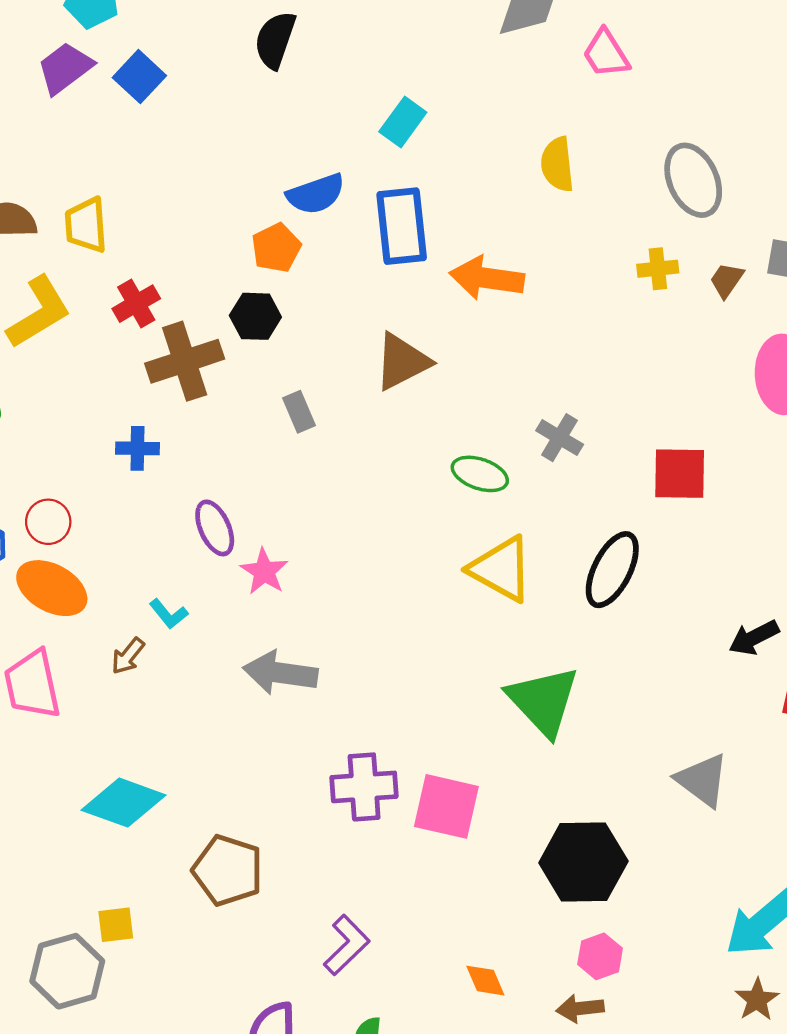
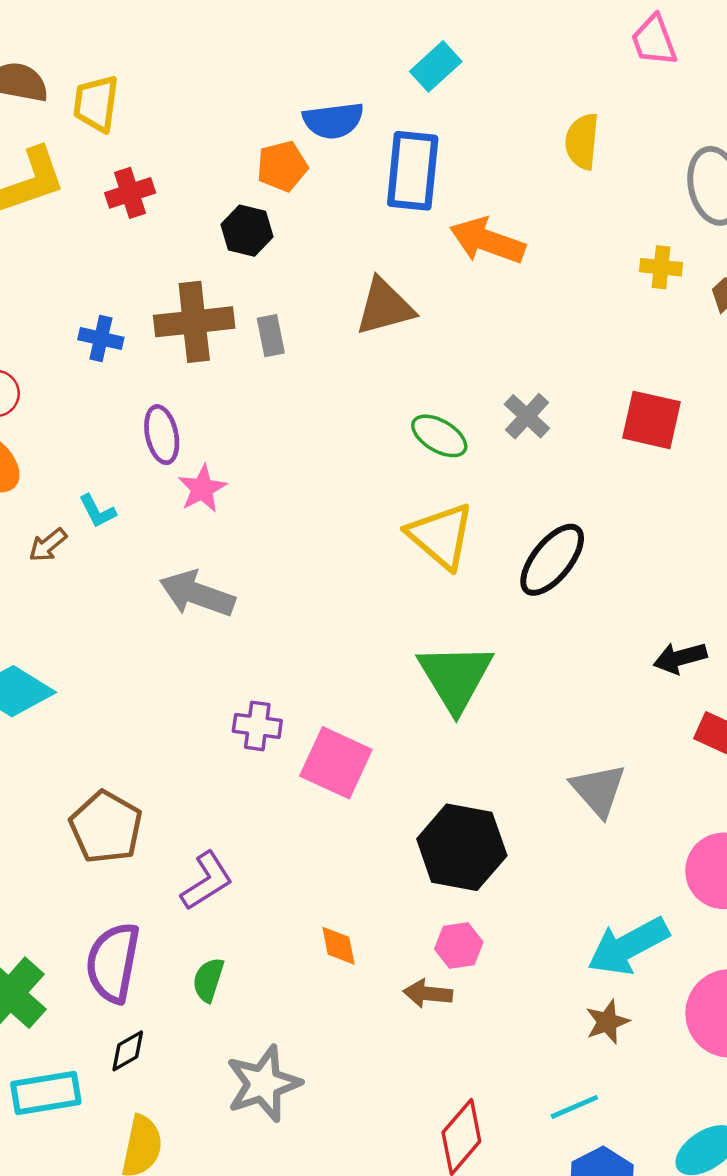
brown cross: (185, 361) -> (194, 322), moved
red square: (680, 474) -> (651, 420), moved
purple cross: (364, 787) -> (257, 726), size x0.7
brown pentagon: (228, 870) -> (106, 827), moved

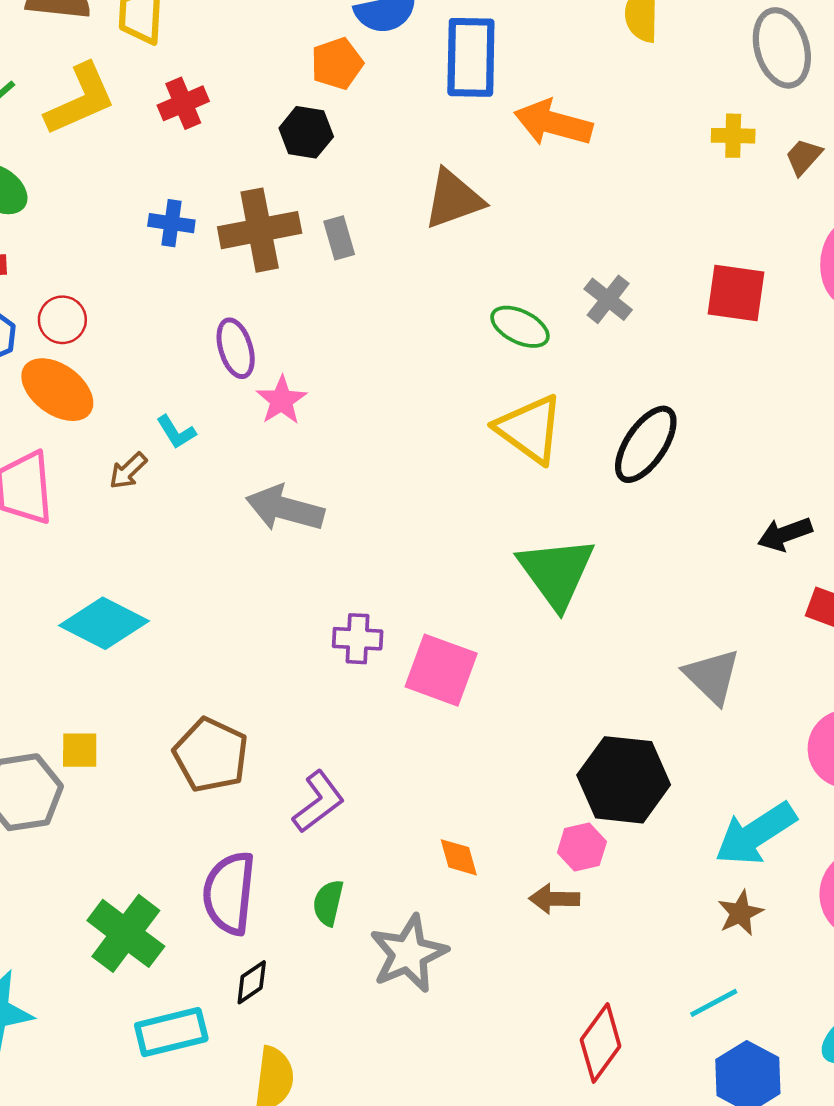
blue cross: (101, 338) -> (171, 223), moved
black hexagon: (462, 847) -> (624, 780), moved
gray star: (263, 1084) -> (409, 954), moved

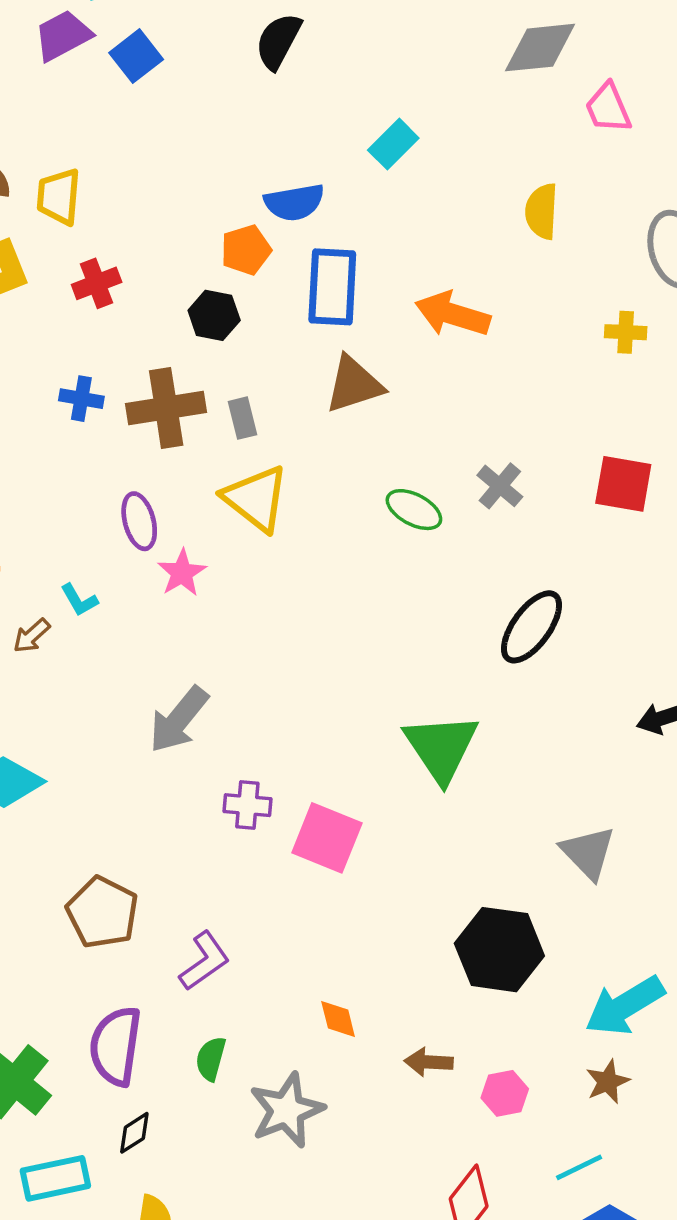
blue rectangle: (471, 57) -> (332, 287), moved
yellow triangle: (530, 429) -> (256, 499), moved
gray arrow: (285, 508) -> (179, 720), moved, turned -68
pink hexagon: (582, 847) -> (505, 1093), moved

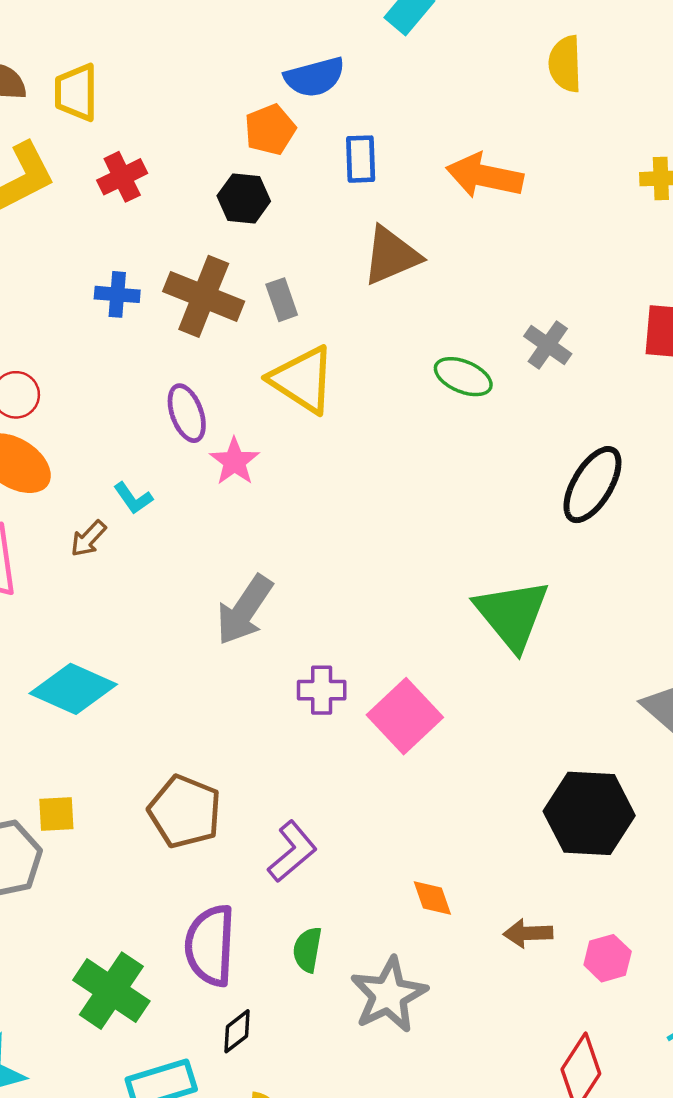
blue rectangle: (332, 287) -> (361, 159), size x0.6
brown cross: (166, 408) -> (204, 296), turned 36
pink square: (327, 838) -> (405, 716), turned 30

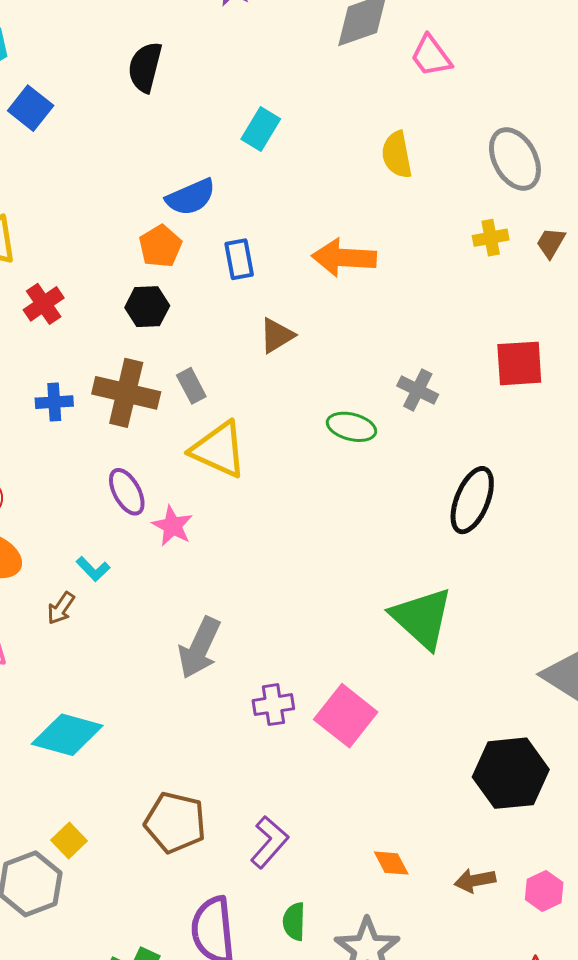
brown triangle: (391, 256) -> (277, 336), size x0.7
yellow square: (56, 814) -> (69, 841), turned -32

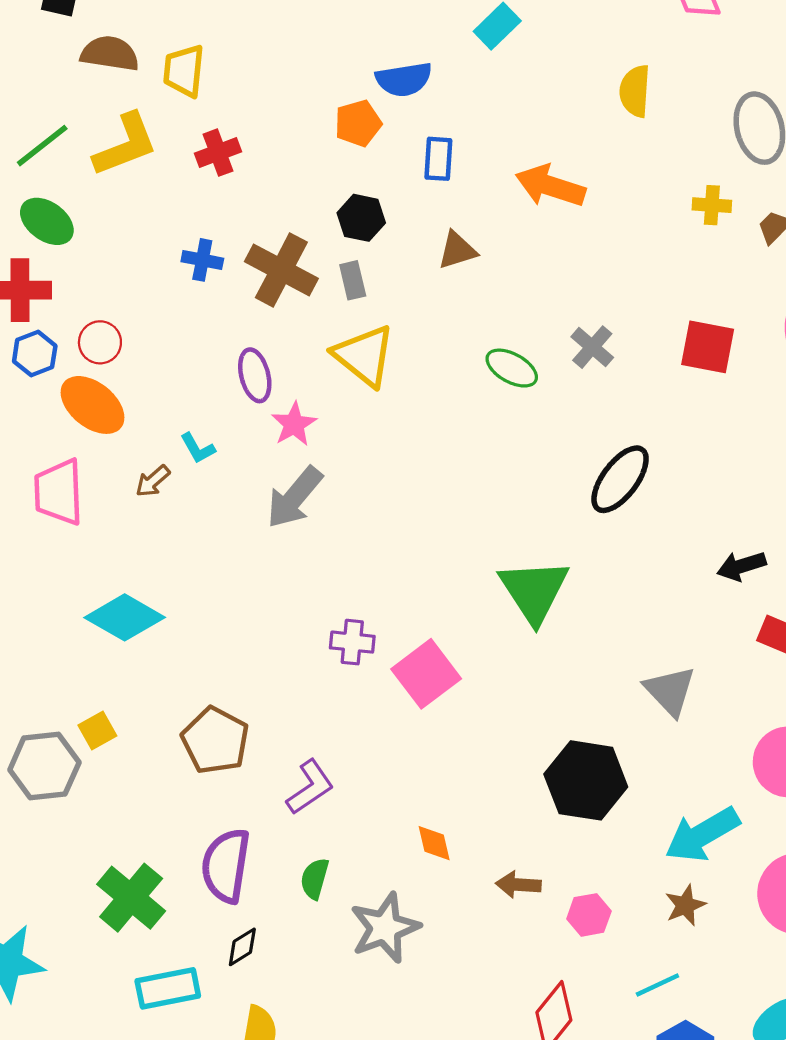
black hexagon: (147, 307) -> (361, 218), moved
gray arrow: (199, 648) -> (294, 497), moved

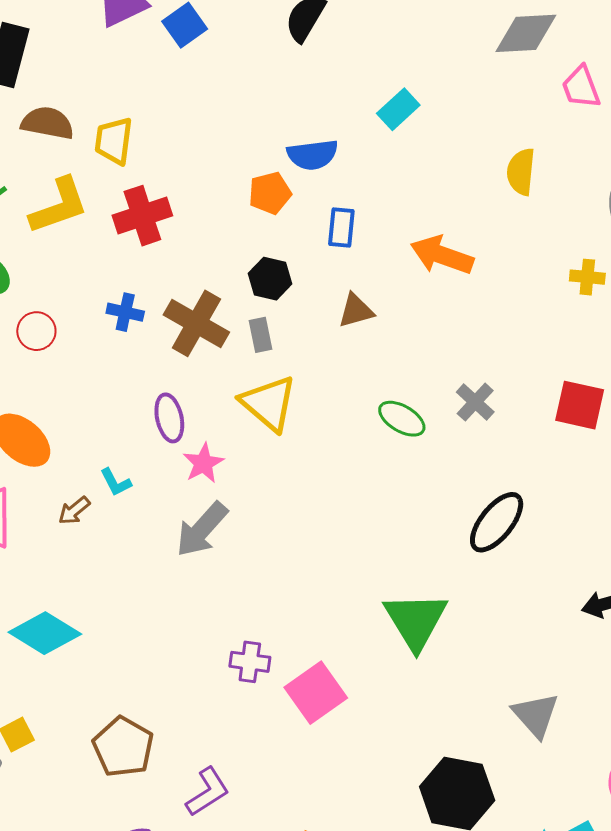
red cross: (218, 153) -> (142, 216), size x1.4
red circle: (100, 342) -> (36, 331), moved

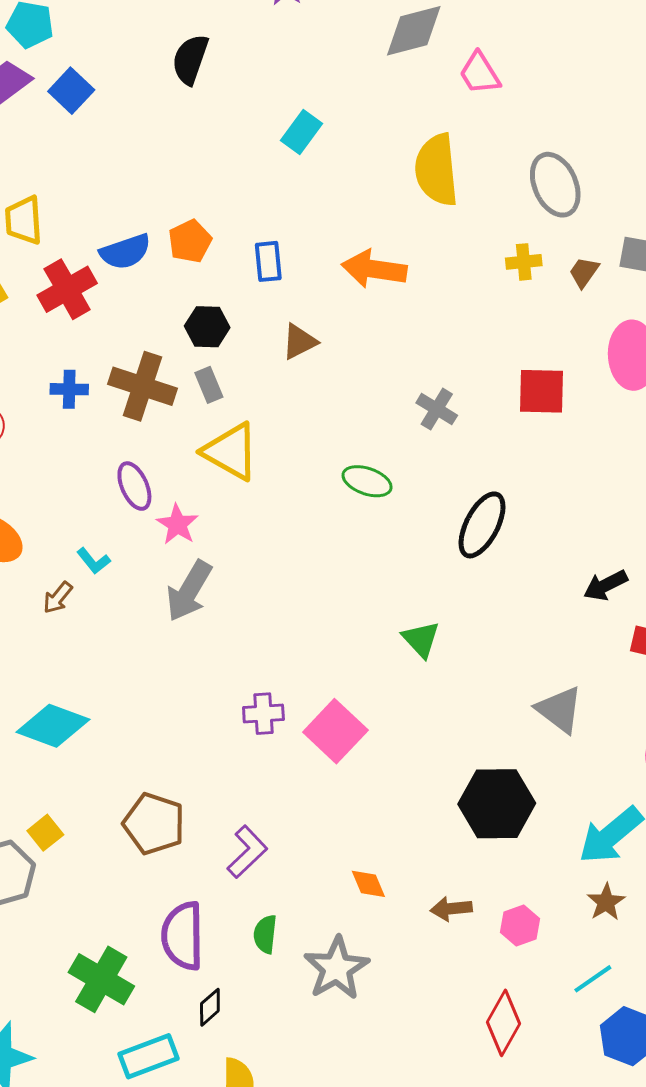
blue semicircle: (313, 155) -> (125, 252), moved
yellow semicircle: (521, 172) -> (436, 170), size x1.5
green ellipse: (402, 419) -> (367, 481), moved
green triangle: (416, 621) -> (421, 639), size x0.6

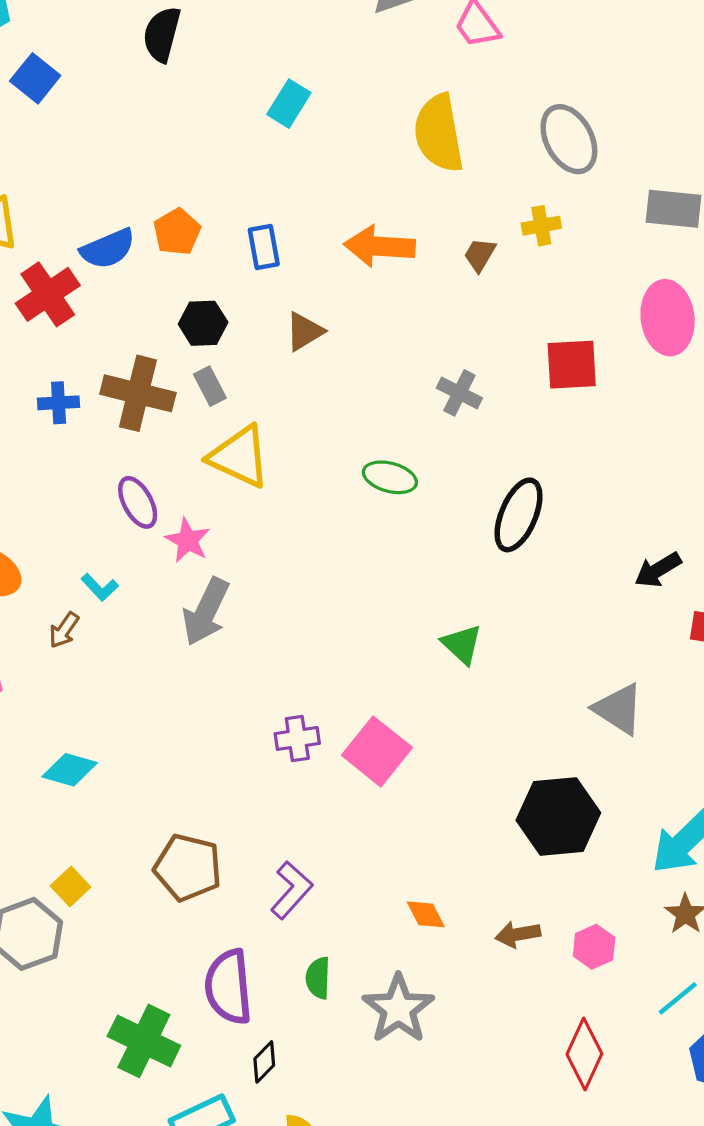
brown trapezoid: (584, 272) -> (480, 255), moved
cyan diamond: (53, 726) -> (70, 770), size x0.7

